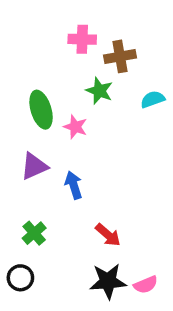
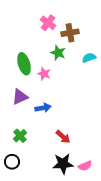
pink cross: (82, 39) -> (48, 23), turned 35
blue arrow: (74, 185) -> (43, 108), turned 98

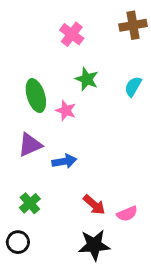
brown cross: (70, 33) -> (133, 25), moved
cyan semicircle: (89, 58) -> (133, 87), turned -40
pink semicircle: (85, 166) -> (127, 214), moved

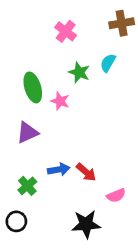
cyan semicircle: (133, 87) -> (108, 63), moved
blue arrow: (64, 161) -> (59, 169), moved
red arrow: (94, 205) -> (86, 172), moved

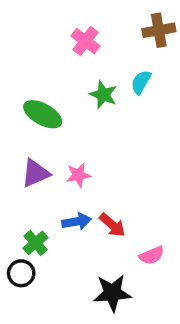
green ellipse: (33, 87) -> (43, 114), turned -44
pink star: (60, 101) -> (78, 175), moved, turned -30
black circle: (16, 221) -> (21, 273), moved

